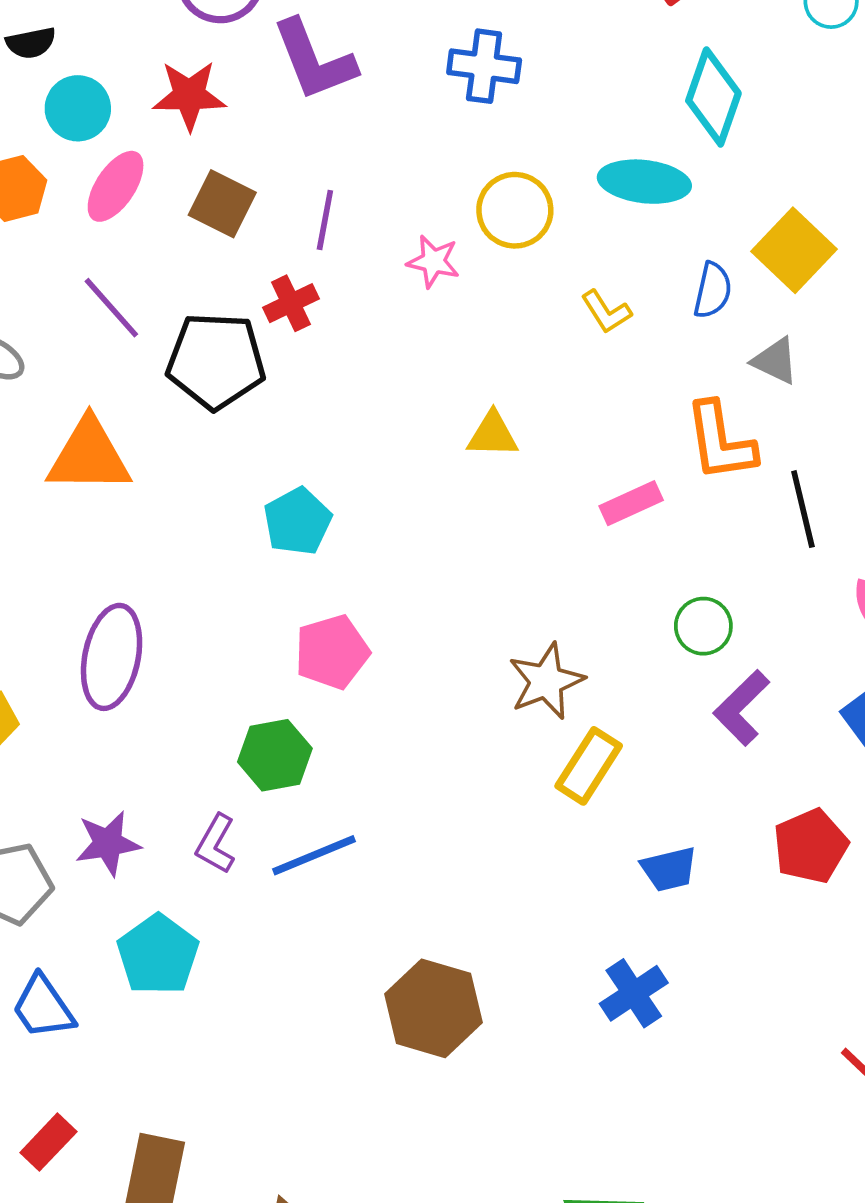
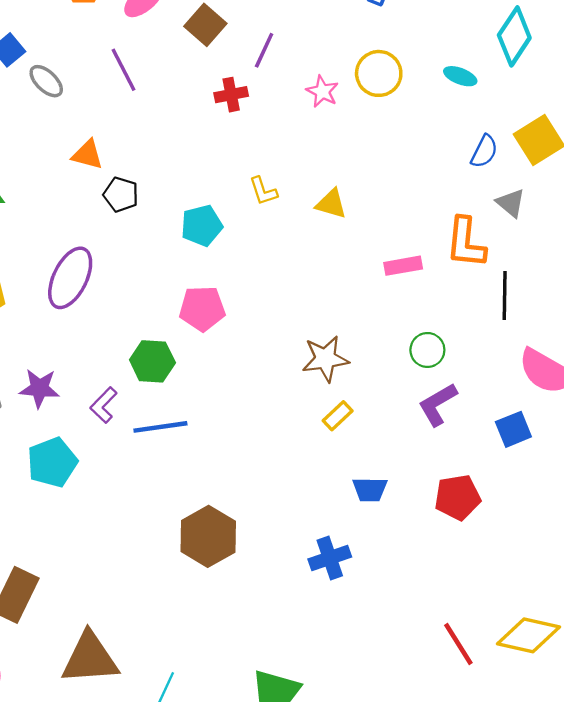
cyan ellipse: (644, 182) -> (460, 76), size x0.6
yellow L-shape: (606, 312) -> (263, 191), moved
black pentagon: (216, 361) -> (121, 194), moved, size x0.6
orange triangle: (89, 456) -> (87, 155), size x0.6
yellow rectangle: (589, 766) -> (338, 416), size x0.7

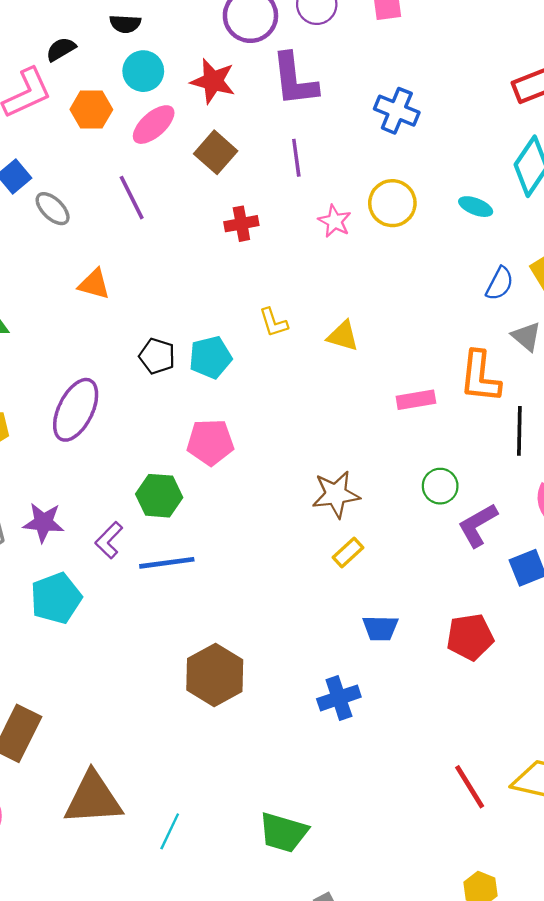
purple line: (264, 50) -> (296, 158), moved, turned -33
black pentagon: (121, 194) -> (157, 356), moved
purple L-shape: (438, 404) -> (478, 525), moved

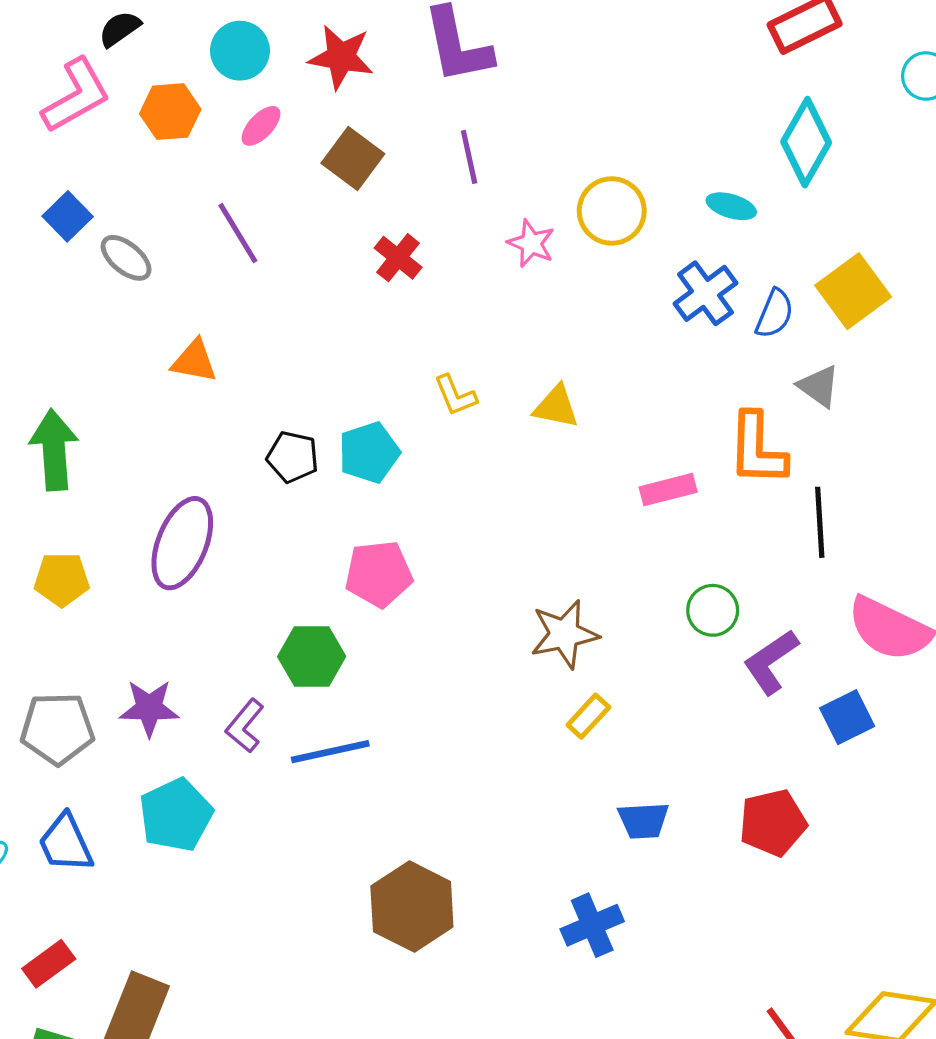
blue cross: (397, 111) -> (705, 293), moved, turned 36
pink ellipse: (154, 125) -> (261, 126), size x0.7
red cross: (241, 224) -> (398, 258), turned -36

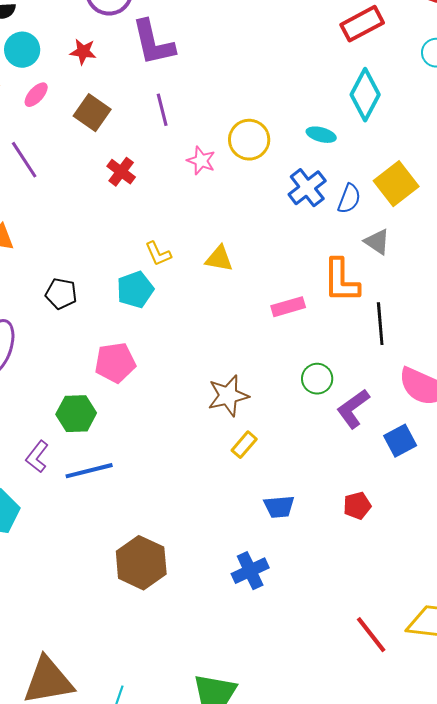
red star: (341, 57) -> (83, 52), size x0.7
cyan pentagon: (369, 453) -> (135, 290), moved
red pentagon: (773, 823) -> (357, 506), size x0.7

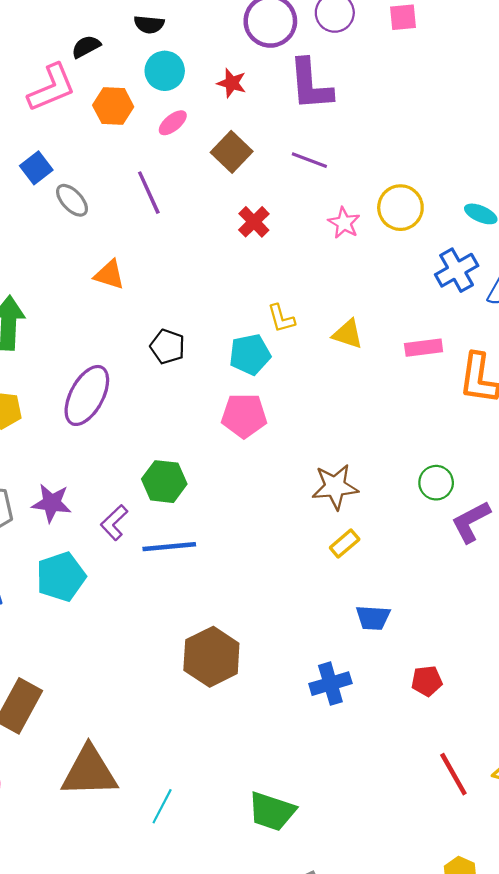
purple line: (162, 110) -> (309, 160), turned -64
pink rectangle: (288, 307) -> (424, 348), moved
pink pentagon: (115, 363) -> (244, 416), moved
red pentagon: (357, 506) -> (427, 681), moved

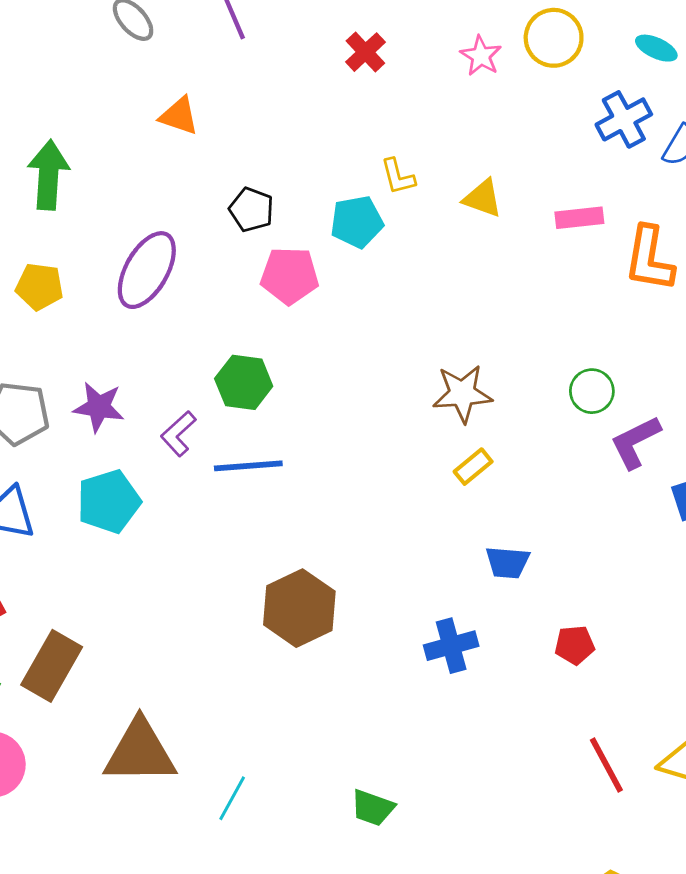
pink pentagon: (244, 416) -> (290, 276), moved
green trapezoid: (272, 811) -> (373, 808), size x0.7

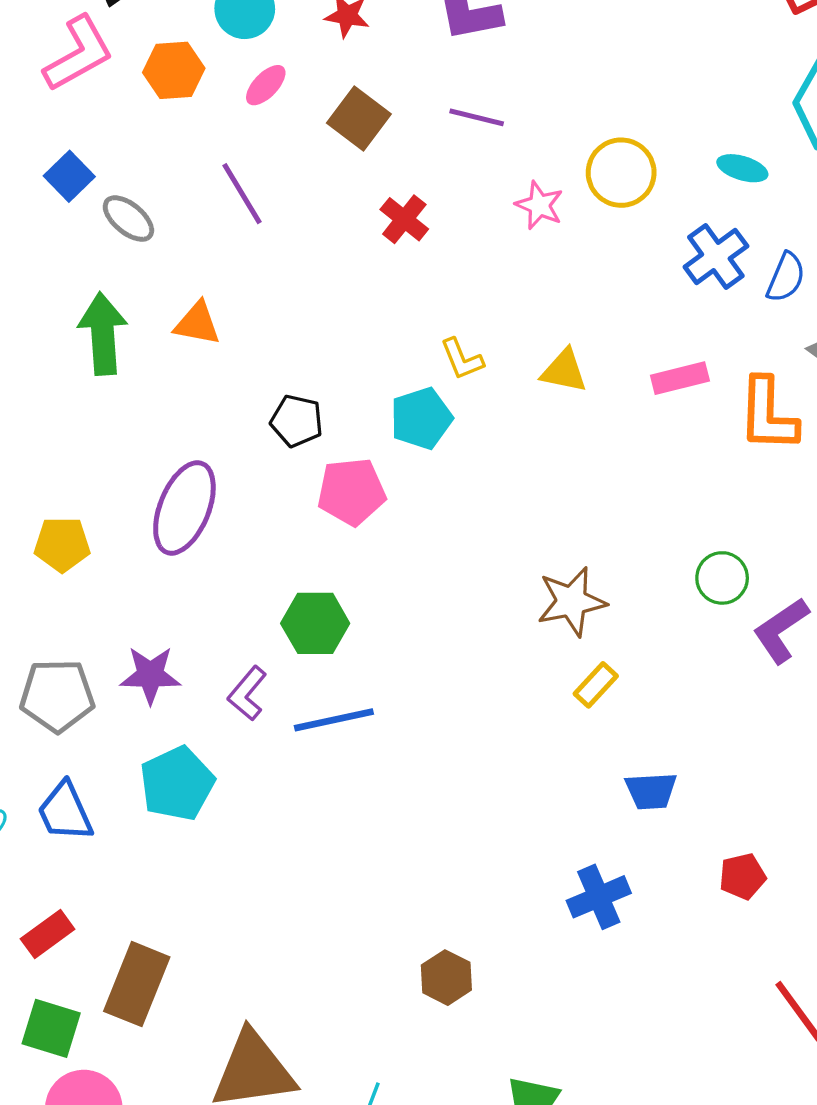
green arrow: (48, 175) -> (103, 334), moved
brown hexagon: (299, 608) -> (446, 978), moved, size x0.6

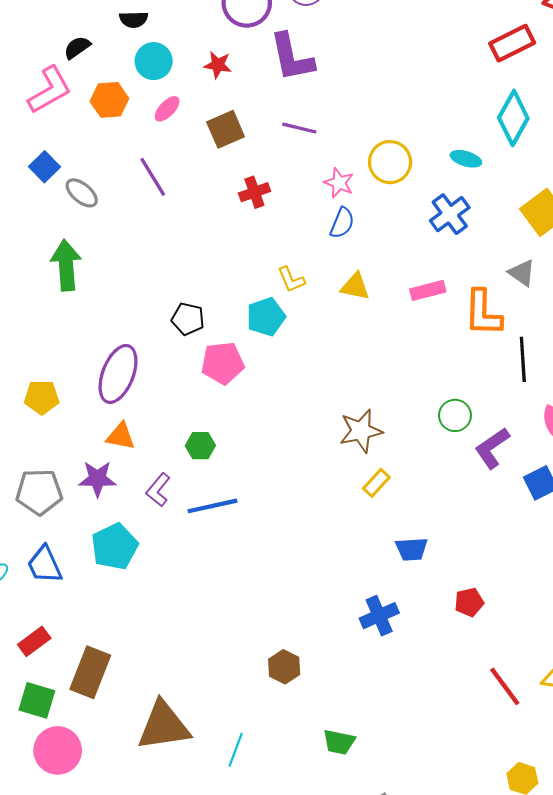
brown square: (359, 119) -> (226, 129), turned 30
red cross: (404, 219) -> (254, 192), turned 32
blue semicircle: (786, 277) -> (342, 223), moved
orange triangle: (197, 323) -> (121, 436), moved
green hexagon: (315, 623) -> (200, 446), size x0.7

